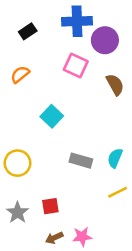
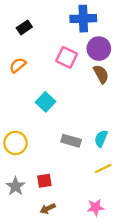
blue cross: (77, 21) -> (83, 19), moved
purple circle: (105, 40) -> (99, 49), moved
pink star: (82, 237) -> (95, 207), moved

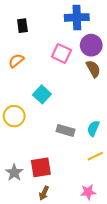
black rectangle: (24, 27) -> (22, 26), turned -64
yellow circle: (15, 143) -> (14, 116), moved
red square: (44, 181) -> (41, 167), size x1.5
brown arrow: (48, 209) -> (44, 193), turned -40

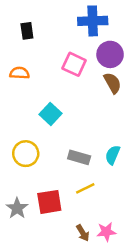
orange semicircle: (16, 61) -> (20, 73), turned 42
yellow circle: (14, 116) -> (26, 154), moved
yellow line: (95, 156) -> (85, 188), moved
brown arrow: (44, 193) -> (83, 233), moved, turned -56

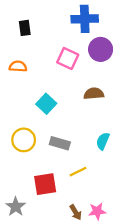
brown semicircle: (113, 83) -> (94, 94), moved, turned -66
gray rectangle: (79, 157) -> (60, 143), moved
gray star: (17, 208) -> (16, 207), moved

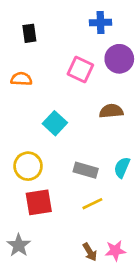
blue cross: (85, 19) -> (100, 23), size x0.7
gray rectangle: (60, 143) -> (86, 170), moved
red square: (45, 184) -> (39, 202), moved

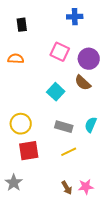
purple circle: (119, 59) -> (89, 59), moved
brown semicircle: (111, 111) -> (83, 83), turned -132
cyan square: (55, 123) -> (56, 92), moved

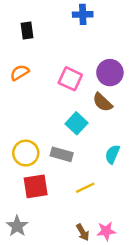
blue cross: (75, 17) -> (83, 14), moved
pink square: (60, 52) -> (70, 79), moved
orange semicircle: (16, 59) -> (20, 73), turned -35
cyan square: (56, 92) -> (77, 123), moved
gray rectangle: (64, 127) -> (62, 154), moved

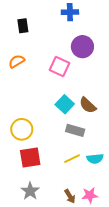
purple circle: (110, 73) -> (82, 47), moved
brown semicircle: (103, 102) -> (88, 105), moved
gray rectangle: (62, 154) -> (75, 130), moved
cyan semicircle: (112, 154) -> (95, 159), moved, turned -119
gray star: (17, 226) -> (30, 191), moved

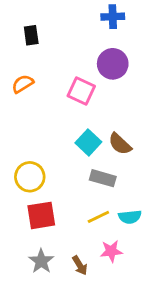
blue cross: (70, 12) -> (113, 17), moved
pink star: (90, 195) -> (111, 251), moved
brown arrow: (70, 196) -> (80, 265), moved

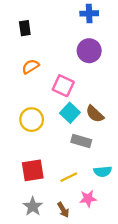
orange semicircle: (23, 84) -> (30, 66), moved
pink square: (81, 91) -> (63, 86), moved
yellow circle: (30, 177) -> (32, 120), moved
yellow line: (98, 217) -> (69, 177), moved

